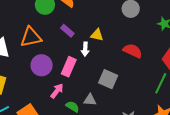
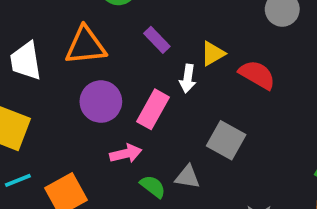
yellow triangle: (97, 35) -> (213, 54), turned -48
red semicircle: (133, 51) -> (257, 75), moved
pink arrow: (57, 91) -> (126, 154), turned 35

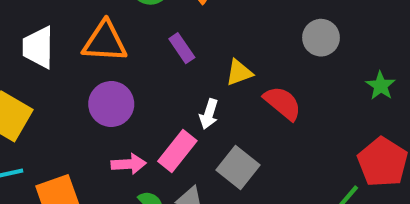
white arrow: (188, 79) -> (209, 114), moved
pink rectangle: (153, 109) -> (177, 151), moved

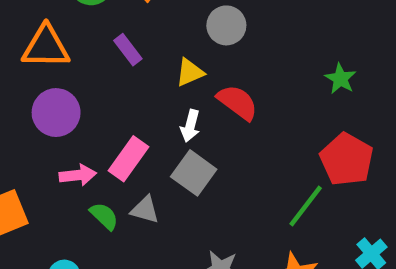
gray circle: (321, 38) -> (226, 25), moved
white arrow: (209, 114) -> (190, 126), moved

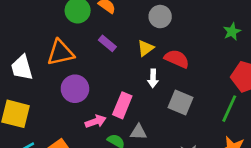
green star: (340, 79) -> (232, 32), turned 30
gray square: (194, 173) -> (180, 103), moved

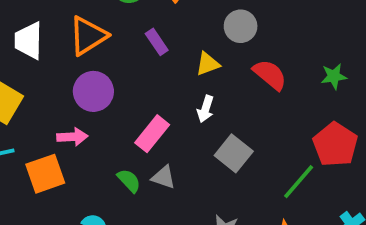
orange triangle: (60, 53) -> (88, 36), turned -36
red semicircle: (177, 59) -> (270, 75), moved
pink arrow: (96, 121) -> (72, 137), moved

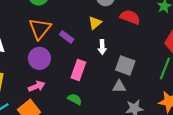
orange triangle: (88, 36) -> (40, 29), moved
purple rectangle: (157, 42) -> (67, 37), moved
gray triangle: (164, 177) -> (119, 87), moved

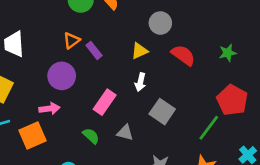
orange triangle: (40, 29) -> (72, 40), size x0.6
purple rectangle: (67, 37) -> (94, 50), moved
gray triangle: (119, 87) -> (125, 133), moved

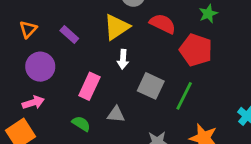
orange triangle: (72, 40) -> (28, 29), moved
yellow triangle: (139, 51) -> (117, 27), size x1.5
red pentagon: (232, 100) -> (196, 50), moved
green line: (209, 128) -> (184, 96), moved

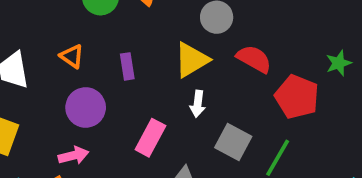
green star: (208, 14) -> (339, 63), moved
orange triangle: (28, 29) -> (72, 56), turned -42
purple rectangle: (69, 35) -> (127, 66), turned 36

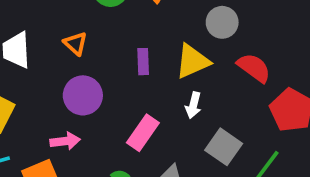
purple rectangle: (127, 66) -> (143, 62), moved

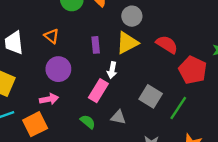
gray circle: (222, 22) -> (132, 16), moved
white arrow: (193, 105) -> (112, 70), moved

